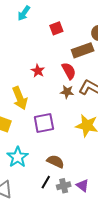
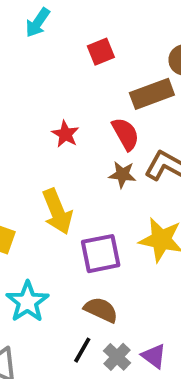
yellow arrow: (20, 98) -> (57, 211), moved
purple square: (44, 123) -> (101, 254), moved
gray cross: (64, 186) -> (117, 357), turned -32

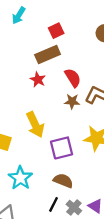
brown rectangle: (152, 94) -> (48, 55), moved

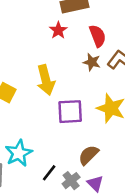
cyan star: (20, 178) -> (19, 153), moved
brown semicircle: (63, 181) -> (88, 155), moved, turned -78

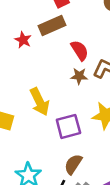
red star: (58, 30) -> (23, 40), moved
brown semicircle: (88, 155) -> (73, 164), moved

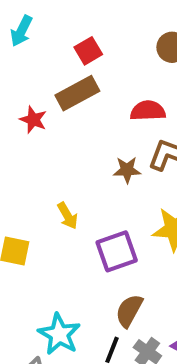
red semicircle: (80, 50) -> (148, 111), moved, turned -55
yellow arrow: (40, 102) -> (68, 216), size x0.6

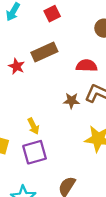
red square: (88, 51) -> (52, 14), moved
purple square: (117, 251) -> (35, 152), moved

